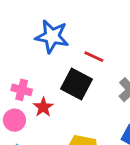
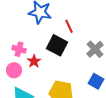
red line: (94, 57) -> (69, 26), turned 40

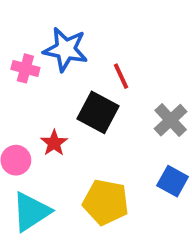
pink cross: (19, 49) -> (25, 68), moved

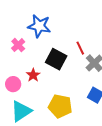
pink cross: (25, 68) -> (18, 45), moved, turned 32
red line: (121, 76) -> (80, 48), moved

